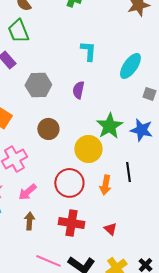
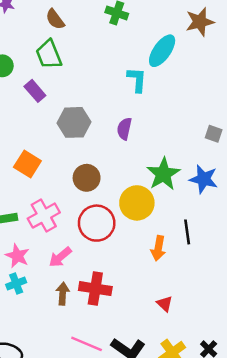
cyan ellipse: (130, 66) -> (162, 51), moved
red circle: (69, 183) -> (97, 223), moved
red cross: (71, 223) -> (95, 289), moved

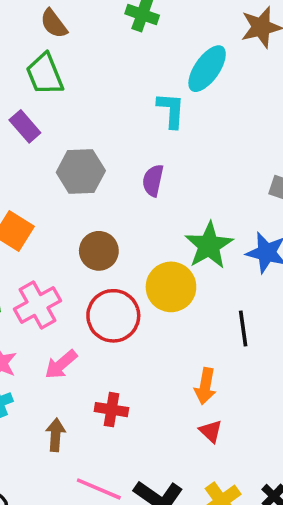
orange arrow: (158, 248) -> (205, 386), moved
red cross: (95, 289) -> (111, 410), size x0.7
brown arrow: (63, 294) -> (56, 435), moved

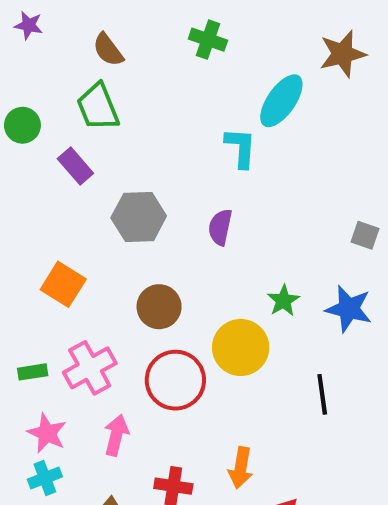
green star: (209, 245) -> (283, 301), size x0.6
pink arrow: (61, 364) -> (116, 435), turned 144
orange arrow: (205, 386) -> (241, 468), moved

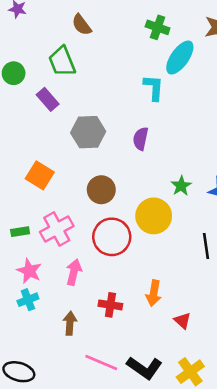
green cross: (208, 40) -> (158, 27), moved
brown semicircle: (108, 50) -> (82, 25), moved

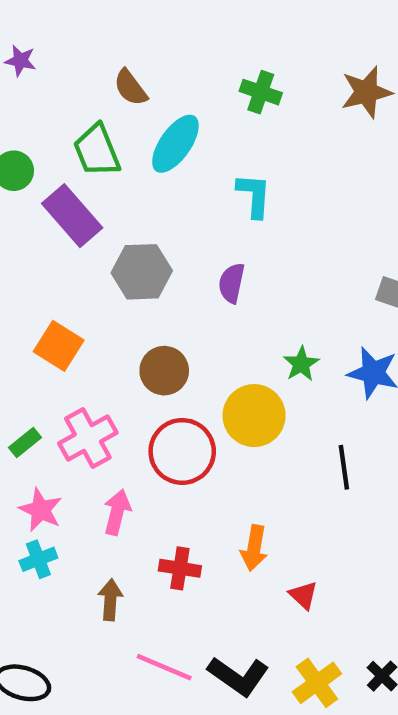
cyan ellipse: (180, 58) -> (175, 144), moved
purple rectangle: (48, 99) -> (72, 216), size x1.5
green rectangle: (20, 232) -> (25, 442), turned -30

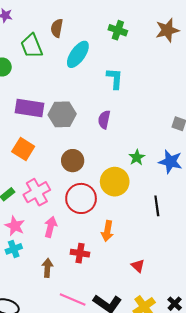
brown semicircle: (131, 88) -> (57, 28), turned 48
green trapezoid: (97, 150) -> (32, 46), moved
purple rectangle: (72, 216) -> (29, 108), moved, turned -40
orange arrow: (254, 548) -> (107, 231), moved

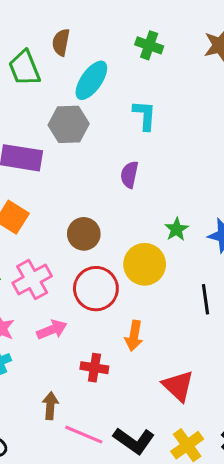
gray hexagon: (62, 114) -> (69, 124), moved
pink arrow: (51, 227) -> (52, 330), turned 54
red triangle: (138, 266) -> (178, 386), size x1.6
brown arrow: (47, 268) -> (50, 406), moved

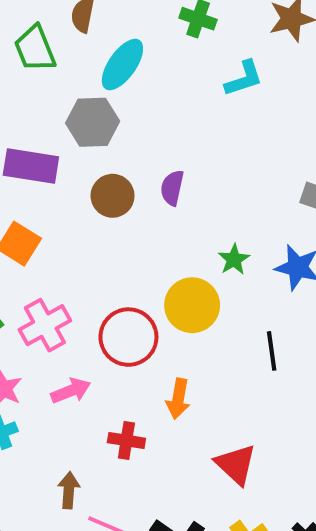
cyan L-shape: (145, 115) -> (244, 78), moved, turned 68
brown circle: (84, 234) -> (113, 196), moved

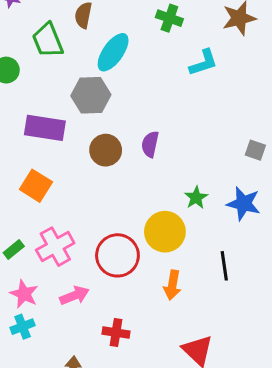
orange arrow: (178, 399) -> (172, 285), moved

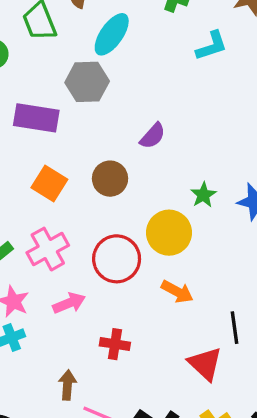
purple semicircle: (150, 144) -> (153, 136), turned -150
brown circle: (106, 150) -> (110, 179), moved
orange square: (36, 186) -> (49, 183), moved
black line: (224, 266) -> (235, 328), moved
orange arrow: (172, 285) -> (177, 292), turned -72

